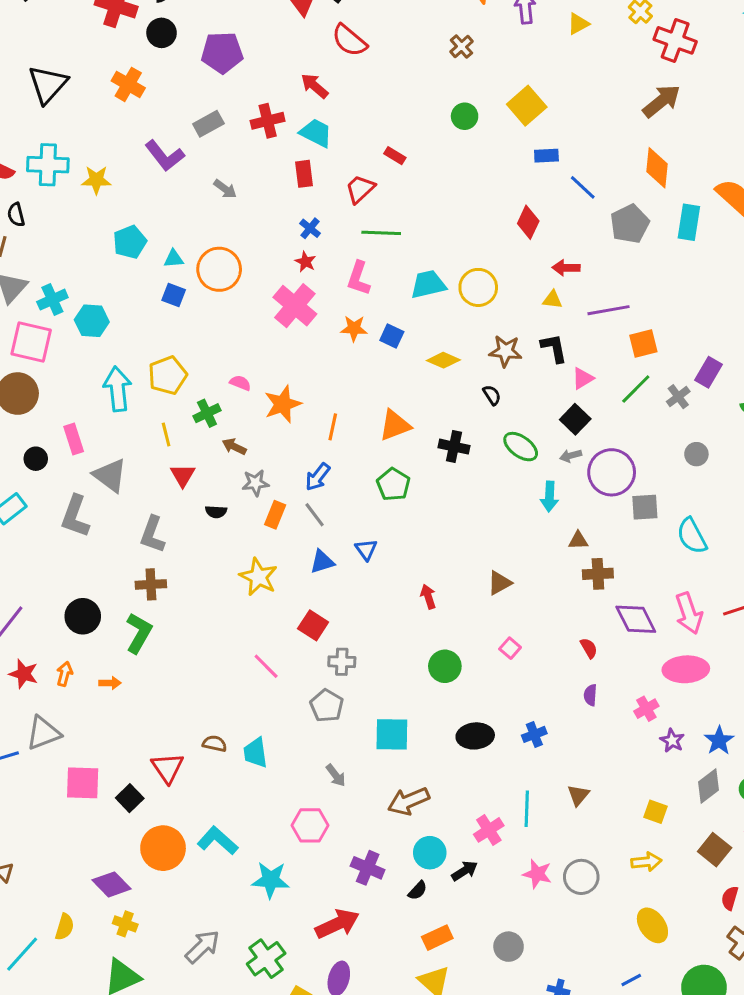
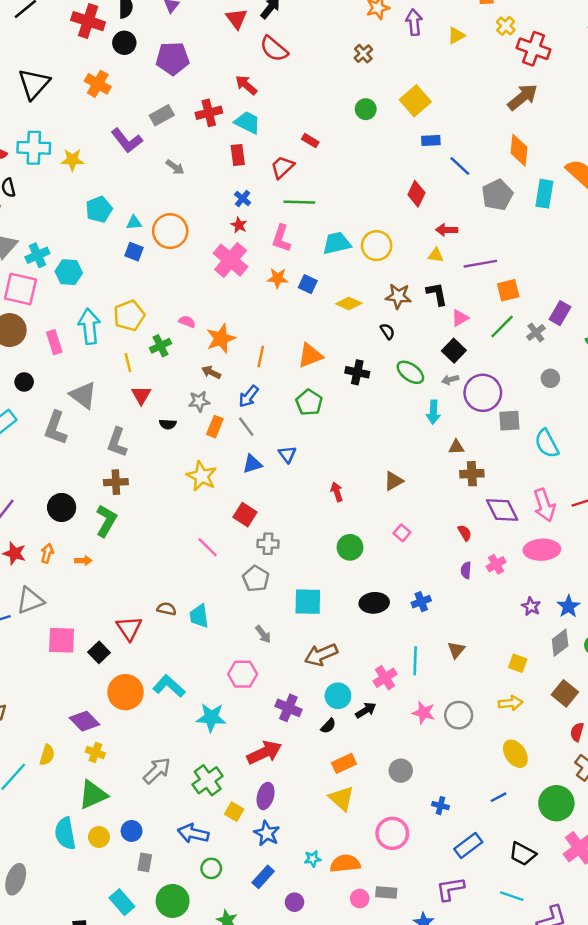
pink rectangle: (74, 439) -> (54, 342), moved
brown arrow: (234, 447) -> (211, 372), moved
pink cross: (646, 709) -> (496, 564), moved

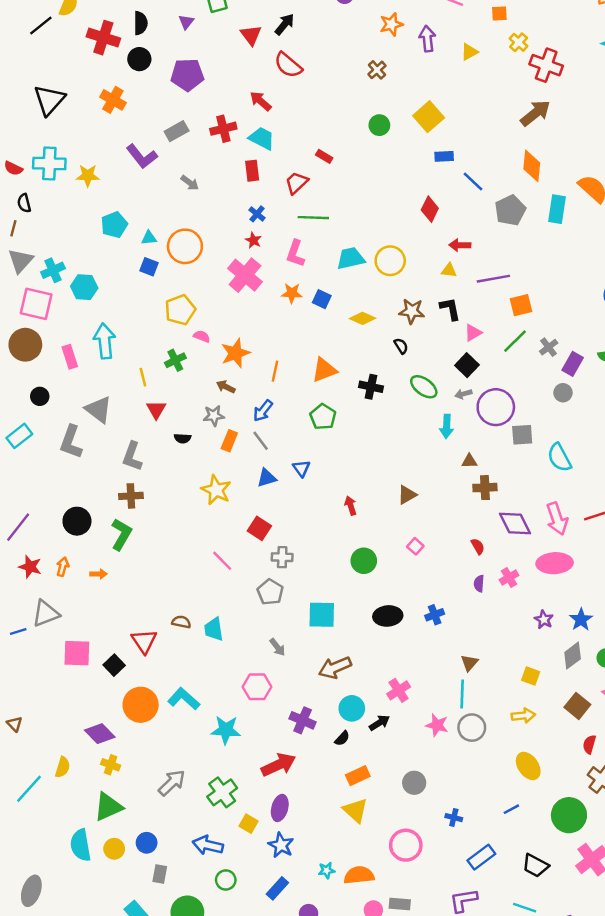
purple rectangle: (560, 313) -> (573, 364), moved
yellow pentagon: (129, 316) -> (180, 310), moved
cyan line: (415, 661) -> (462, 694), moved

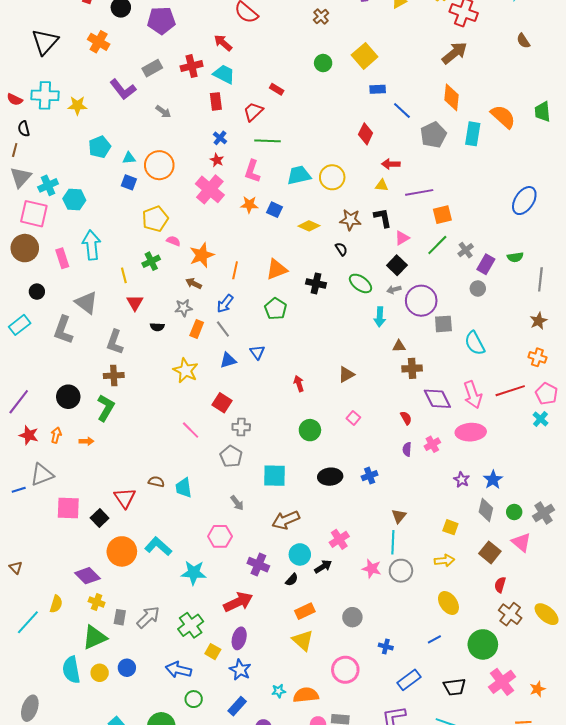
gray diamond: (573, 656) -> (486, 510), turned -40
black trapezoid: (535, 866) -> (455, 687), turned -35
gray rectangle: (160, 874) -> (120, 617), moved

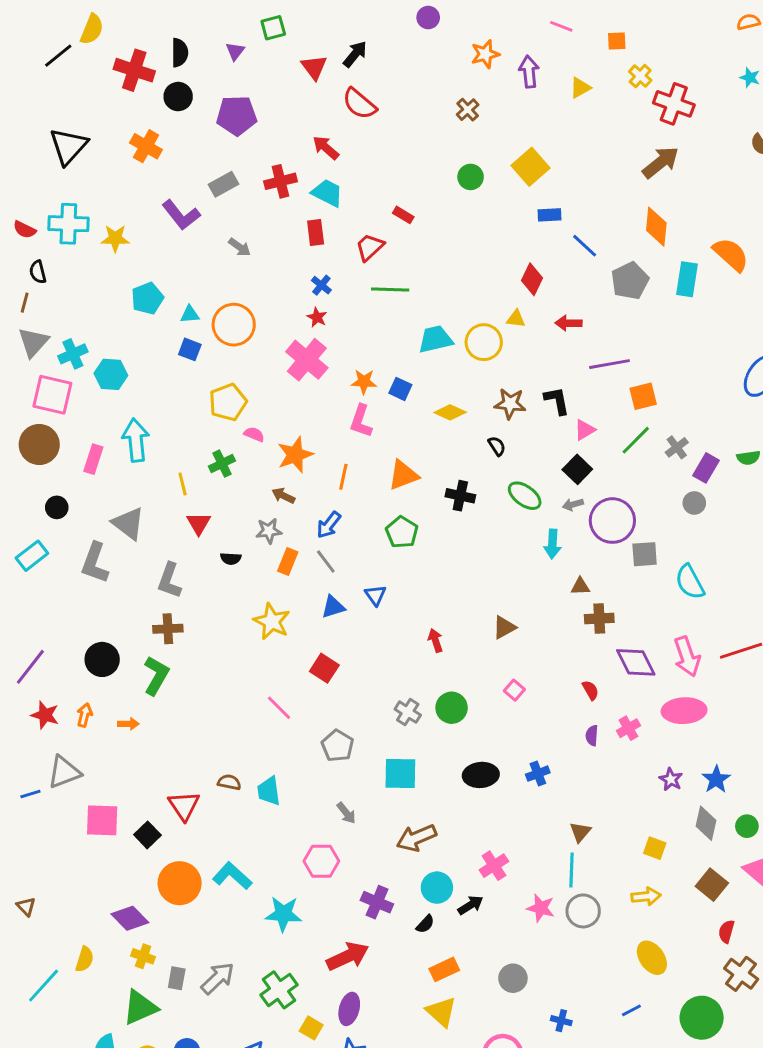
pink L-shape: (252, 171) -> (361, 421), moved
yellow triangle: (382, 185) -> (516, 319), moved
pink rectangle: (62, 258) -> (93, 459), turned 36
gray cross: (241, 427) -> (408, 712), moved, turned 30

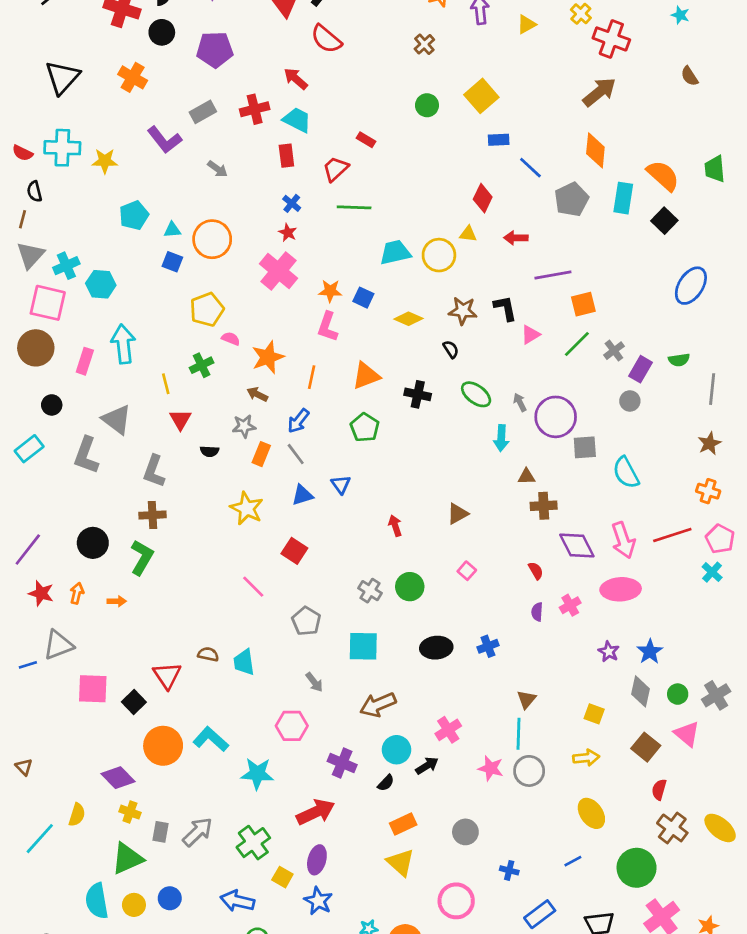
black square: (577, 469) -> (664, 221), moved
gray arrow: (573, 504) -> (520, 402), turned 78

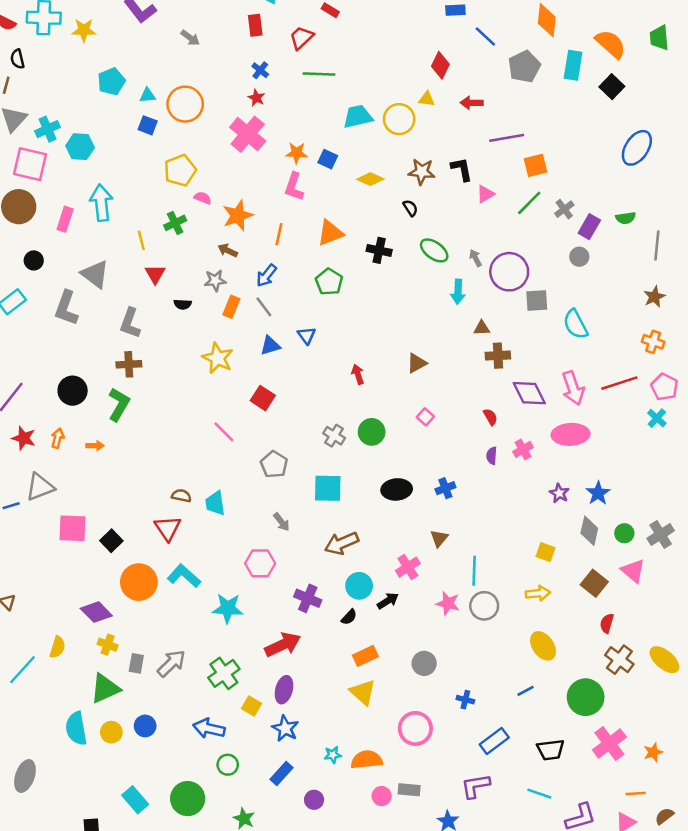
red triangle: (167, 675) -> (168, 528), moved
brown triangle: (526, 699) -> (439, 538), moved

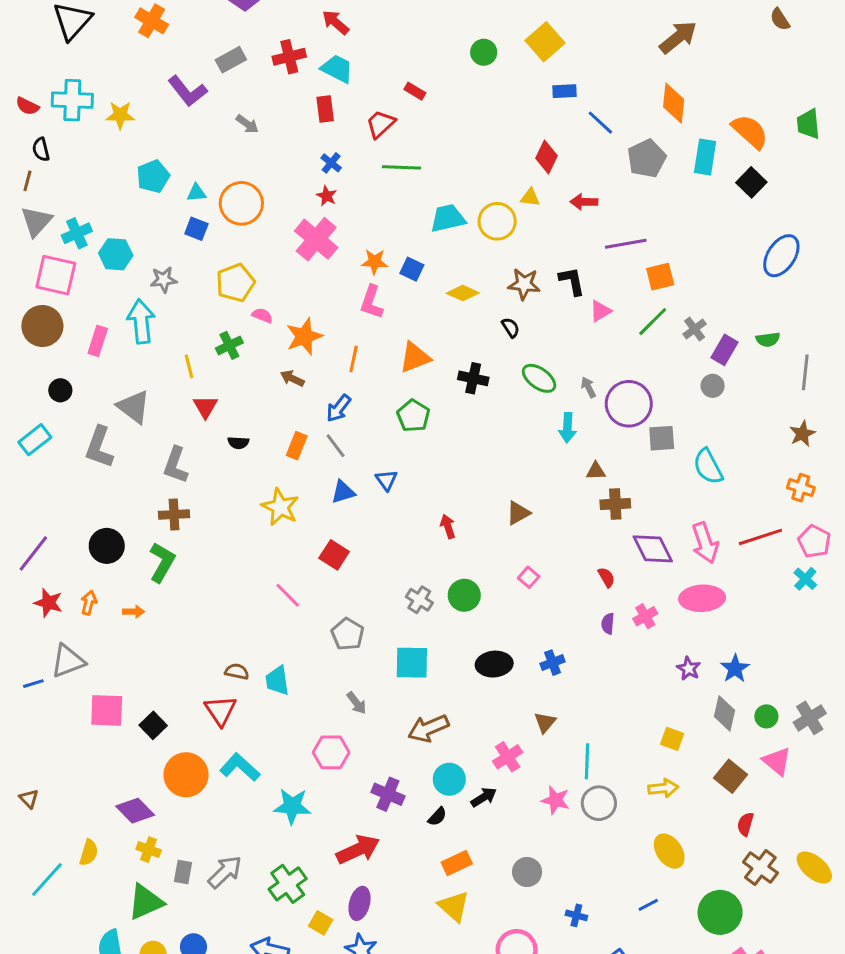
gray star: (215, 280) -> (164, 280), moved

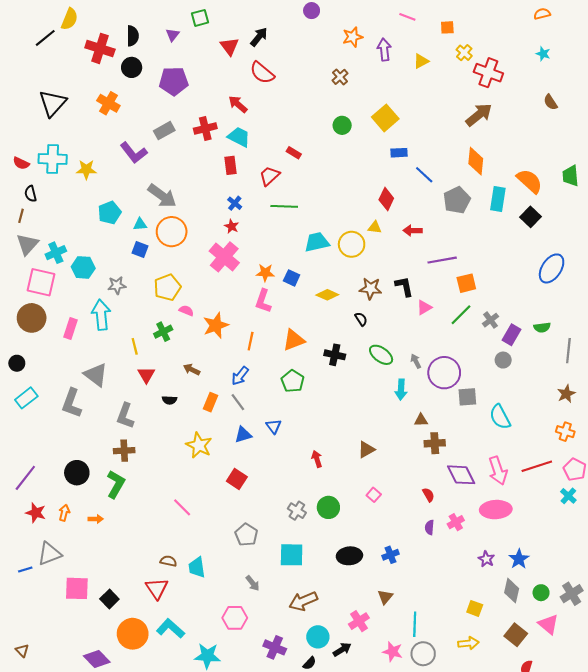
gray arrow: (247, 124) -> (162, 196), moved, size x1.8
brown arrow: (292, 378) -> (192, 370), moved
black circle: (60, 390) -> (17, 363), moved
pink line: (288, 595) -> (182, 507), moved

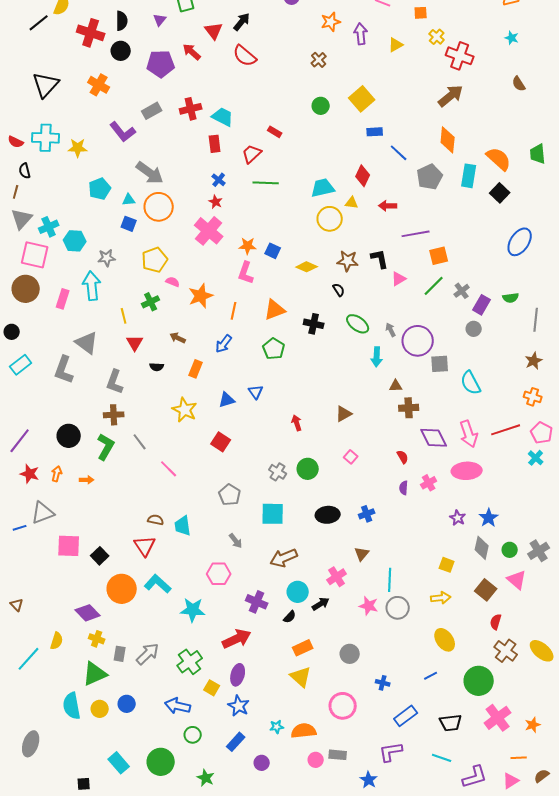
red arrow: (238, 104) -> (192, 52), moved
cyan trapezoid: (317, 242) -> (323, 188), moved
gray line: (238, 402) -> (140, 442), moved

